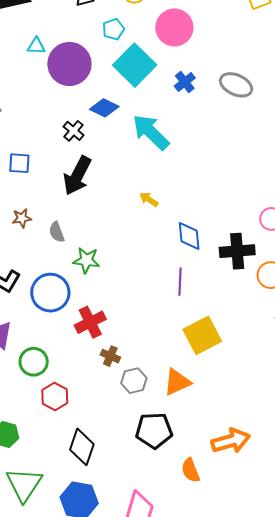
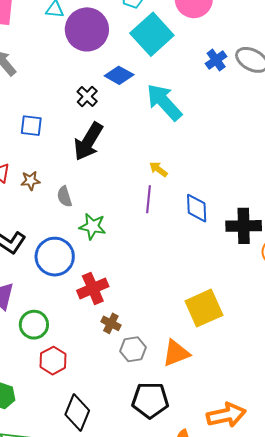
blue cross: (185, 82) -> (216, 60), moved
purple line: (180, 282) -> (149, 199), moved

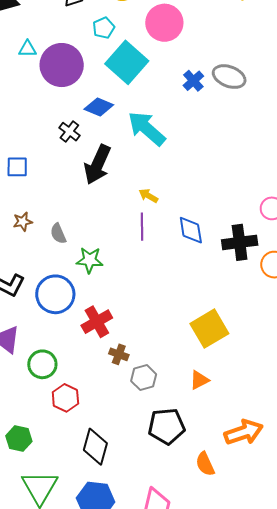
black arrow: (88, 141) -> (97, 165), moved
orange triangle: (176, 353) -> (199, 380), moved, size x0.7

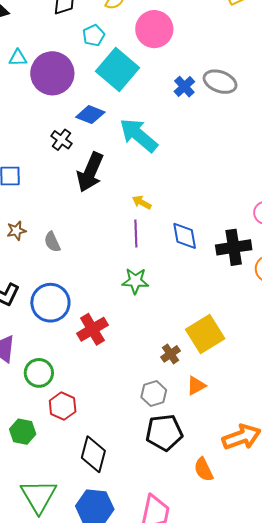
green star: (90, 260) -> (135, 281), moved
brown cross: (119, 354) -> (171, 354), moved, turned 36
gray hexagon: (144, 378) -> (154, 394), moved
green hexagon: (19, 439) -> (23, 432), moved

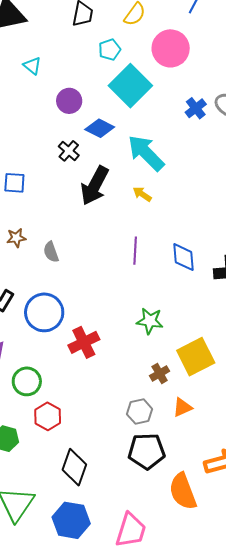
cyan triangle: (18, 58) -> (32, 66), turned 36
purple circle: (52, 73) -> (69, 101), moved, size x0.6
yellow arrow: (142, 202) -> (142, 194), moved
green star: (135, 281) -> (150, 321), moved
orange semicircle: (204, 469) -> (183, 491), size x1.5

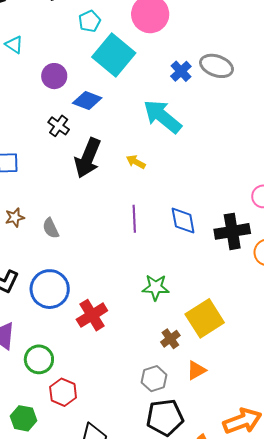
cyan arrow: (146, 153) -> (162, 116), moved

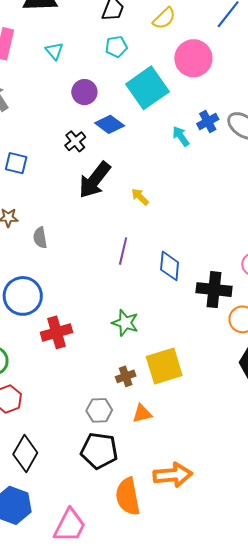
cyan pentagon: (90, 21) -> (116, 47), moved
cyan arrow: (162, 116) -> (181, 136), moved, size x0.5

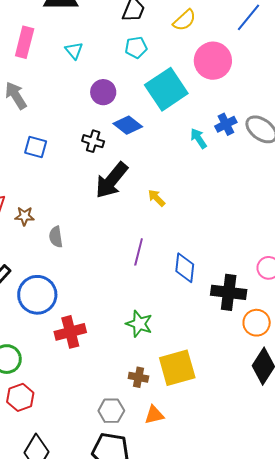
black cross: (75, 141) -> (93, 141), turned -35
blue square: (16, 163) -> (36, 147), moved
brown cross: (126, 376) -> (138, 377), turned 30

